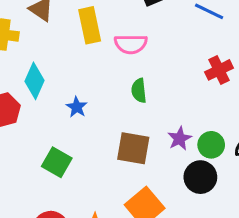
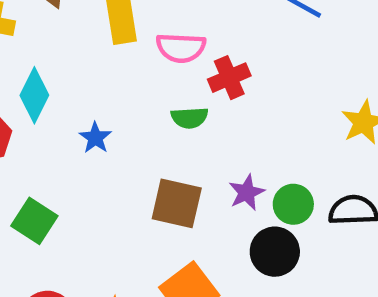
red cross: (219, 70) -> (229, 78), moved
green semicircle: (139, 91) -> (189, 118), turned -90
green square: (57, 162) -> (34, 221), moved

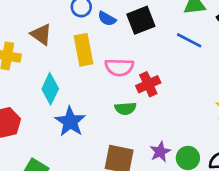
cyan diamond: (34, 95) -> (50, 89), moved
blue star: (95, 138) -> (70, 122), size x1.6

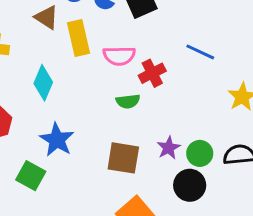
brown triangle: (41, 34) -> (47, 17), moved
blue line: (189, 40) -> (200, 52), moved
blue star: (70, 122) -> (57, 140), moved

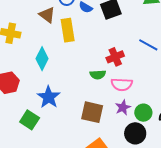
pink semicircle: (119, 56) -> (122, 84), moved

